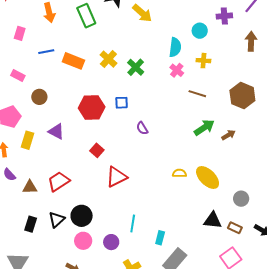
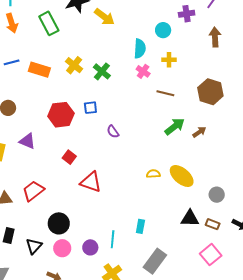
red triangle: (117, 177) -> (91, 182), turned 50
black triangle: (57, 219) -> (34, 246), moved
cyan line: (133, 223) -> (113, 239), moved
cyan rectangle: (160, 238) -> (140, 226), moved

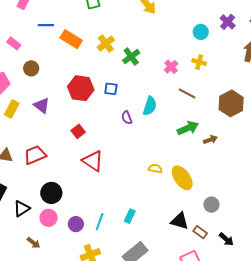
purple cross: (187, 14) -> (228, 22), turned 35
cyan semicircle: (140, 49) -> (150, 106), moved

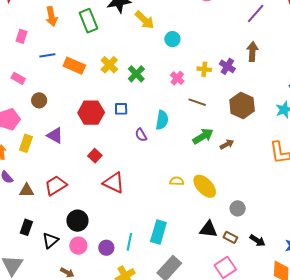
purple cross: (228, 22) -> (227, 66), moved
cyan circle: (201, 32) -> (172, 39), moved
cyan rectangle: (130, 216) -> (158, 232), size x1.6

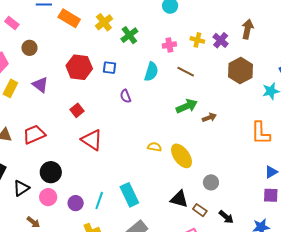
pink cross: (177, 78) -> (169, 45), turned 32
brown hexagon: (242, 105) -> (240, 71), moved
cyan semicircle: (162, 120) -> (151, 72), moved
cyan rectangle: (158, 232) -> (129, 195), turned -50

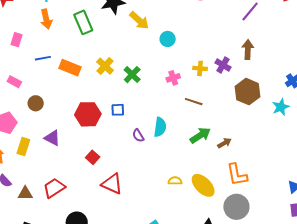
cyan semicircle: (151, 72) -> (160, 127), moved
orange L-shape: (261, 133) -> (237, 175), moved
gray circle: (211, 182) -> (236, 207), size x1.6

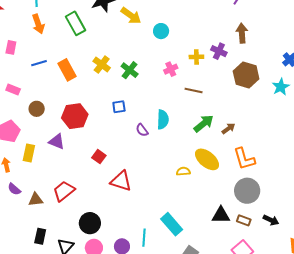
orange rectangle: (70, 68) -> (67, 70), turned 45
red hexagon: (88, 114) -> (75, 116), moved
yellow ellipse: (203, 185) -> (207, 159), moved

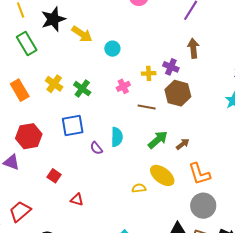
brown hexagon: (246, 75) -> (178, 93), moved
blue square: (119, 107) -> (73, 125), size x1.6
red triangle: (121, 181) -> (77, 200), size x0.6

